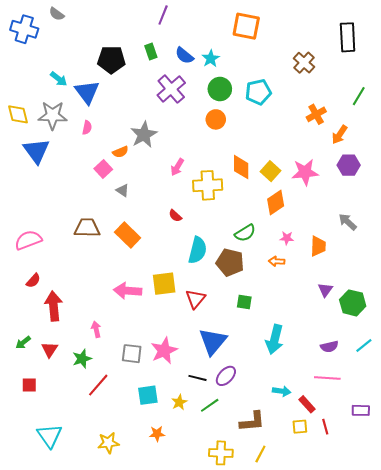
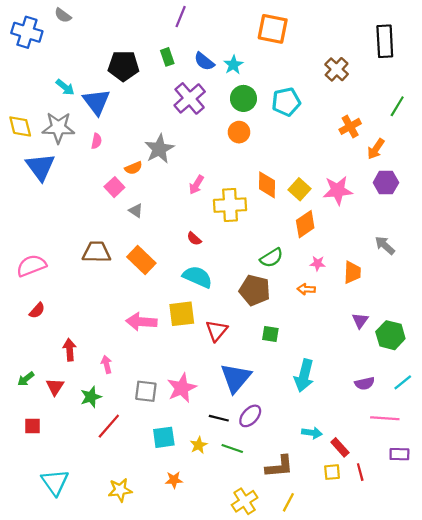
cyan semicircle: (198, 250) -> (197, 277), moved, turned -80
red arrow: (54, 306) -> (70, 350), moved, size x0.7
pink line: (327, 378) -> (385, 418), moved
green line: (210, 405) -> (232, 448), turned 54
yellow cross: (221, 453) -> (245, 501), turned -35

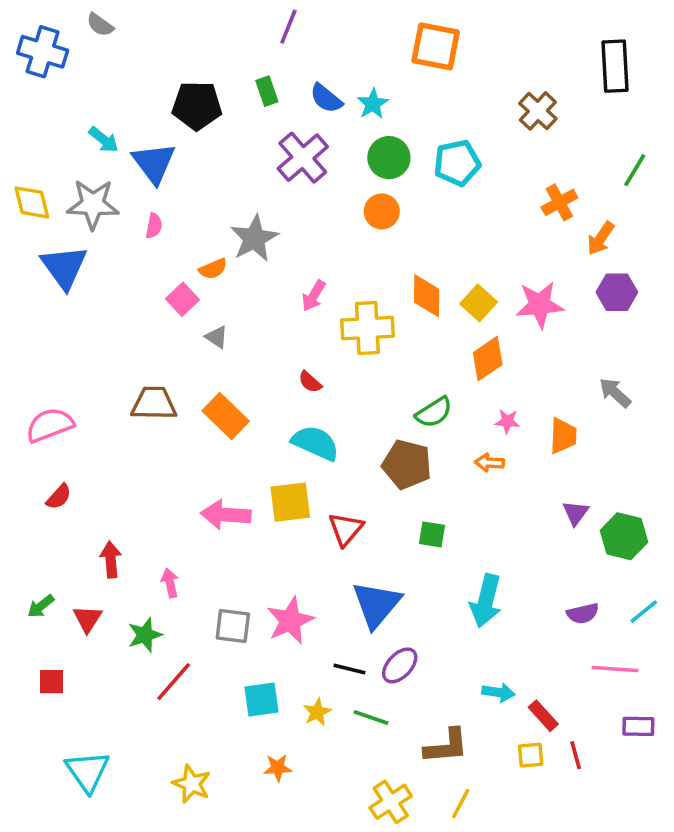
yellow star: (120, 490) -> (192, 784), turned 30

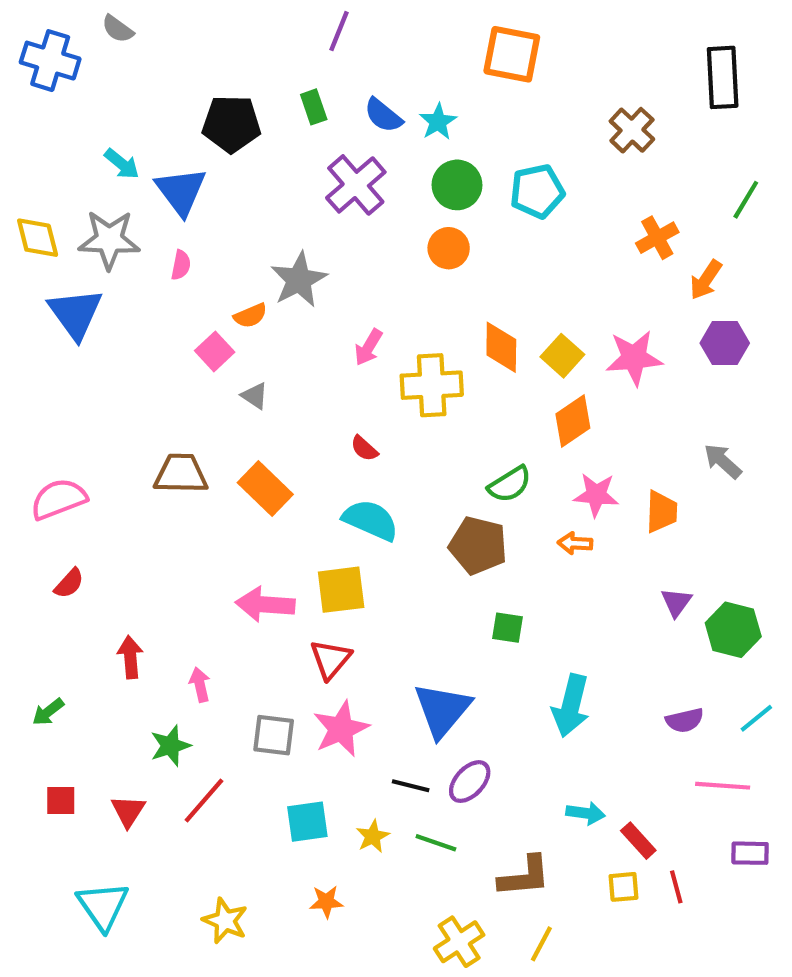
pink star: (507, 421) -> (596, 495), size x1.5
red triangle: (346, 529) -> (331, 659), moved
red triangle: (87, 619) -> (128, 811), moved

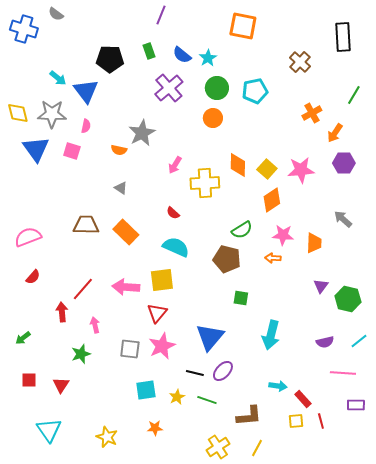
orange semicircle: (250, 316) -> (119, 150), turned 35
pink square: (215, 351) -> (72, 151), moved, turned -30
red line: (204, 800) -> (83, 289), moved

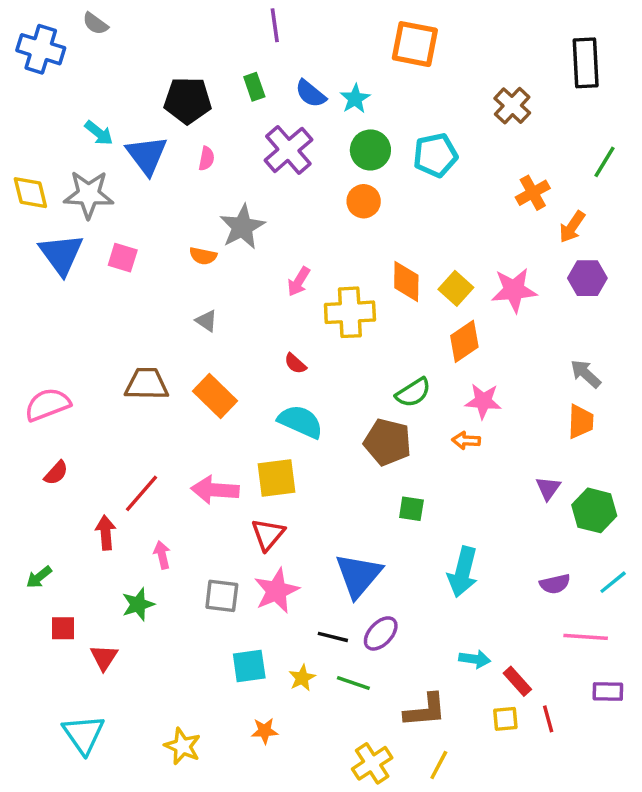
purple line: (161, 15) -> (275, 25), turned -30
pink semicircle: (86, 126) -> (206, 159), moved
orange trapezoid: (314, 243) -> (581, 422), moved
red square: (29, 380) -> (63, 628), moved

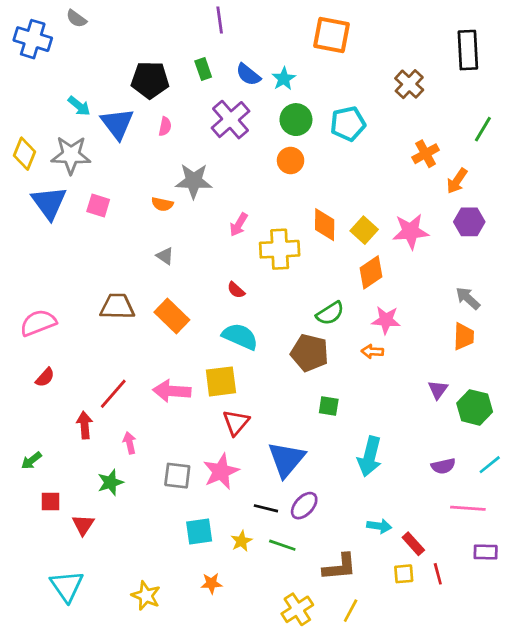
yellow diamond: (30, 193) -> (25, 154), turned 36
gray star: (242, 227) -> (194, 181), turned 30
red triangle: (268, 534) -> (236, 422), moved

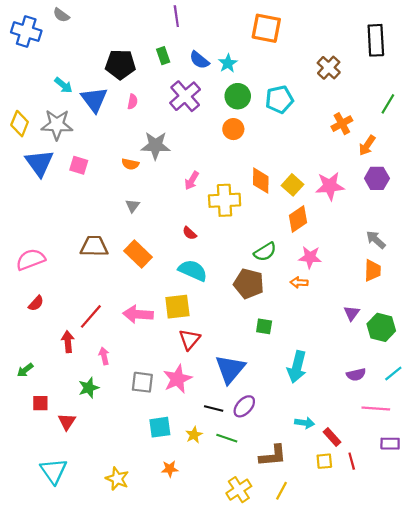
gray triangle: (165, 256) -> (133, 206), turned 32

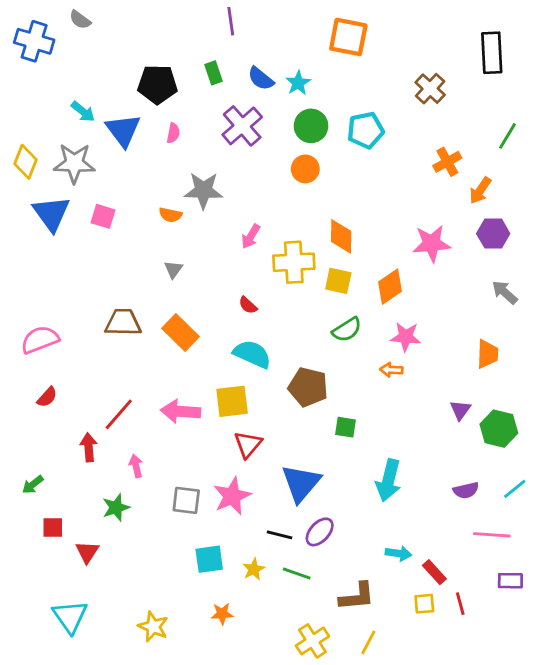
yellow square: (293, 185) -> (338, 281), moved, turned -30
gray arrow: (376, 240) -> (505, 292), moved
brown pentagon: (249, 284) -> (308, 387), moved

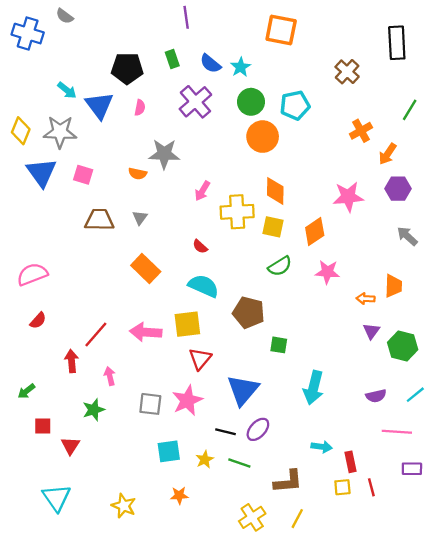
orange circle: (305, 169) -> (263, 137), moved, size x1.4
brown trapezoid: (123, 322) -> (99, 220), moved
orange arrow: (391, 370) -> (366, 299), moved
red rectangle: (434, 572) -> (351, 462), turned 30

